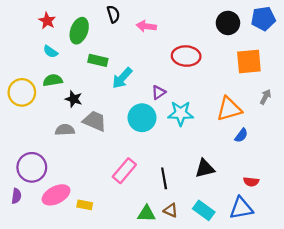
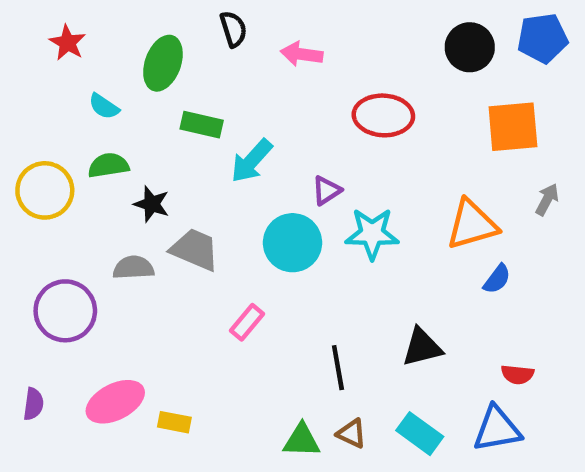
red star: (47, 21) -> (68, 43), moved
purple circle: (32, 167) -> (65, 311), moved
pink rectangle: (124, 171) -> (247, 322), moved, size x0.7

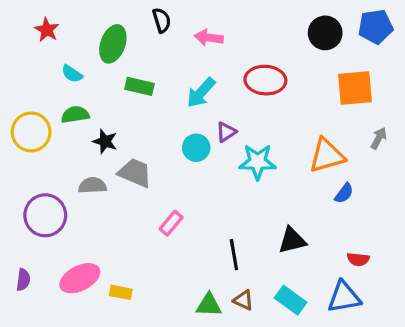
cyan arrow: (252, 161) -> (201, 93), moved
cyan circle: (292, 243) -> (196, 148), moved, size x0.7

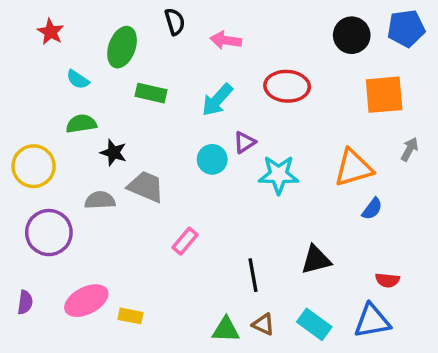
yellow circle: (31, 132) -> (34, 166), moved

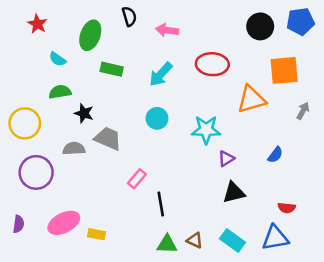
purple triangle: (245, 142) -> (226, 159), moved
orange triangle: (353, 168) -> (251, 99), moved
black line: (253, 275) -> (161, 204), moved

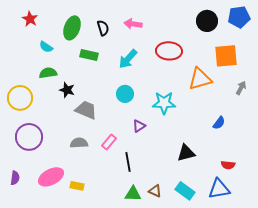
black semicircle: (129, 16) -> (103, 28), moved
gray semicircle: (74, 149) -> (79, 143), moved
purple triangle: (226, 159) -> (139, 126), moved

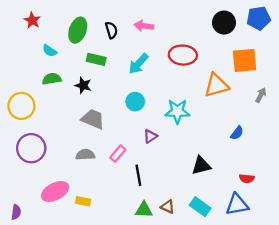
black star: (67, 90) -> (83, 85), moved
purple semicircle: (15, 178) -> (16, 212), moved

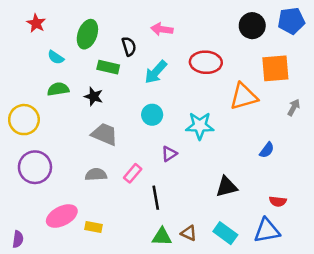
black semicircle: (111, 30) -> (129, 46), moved

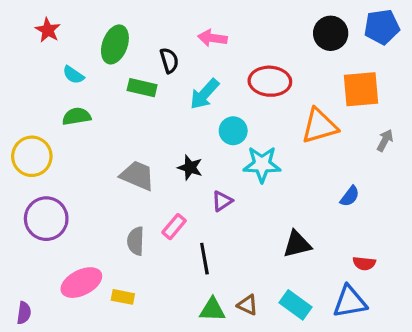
black star: (94, 96) -> (190, 168), moved
cyan circle: (152, 115) -> (233, 131), moved
gray semicircle: (96, 175) -> (136, 241), moved, turned -85

